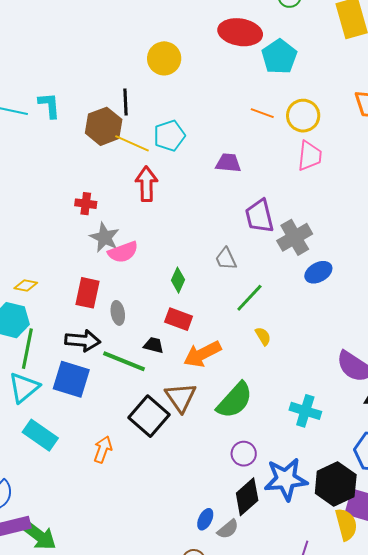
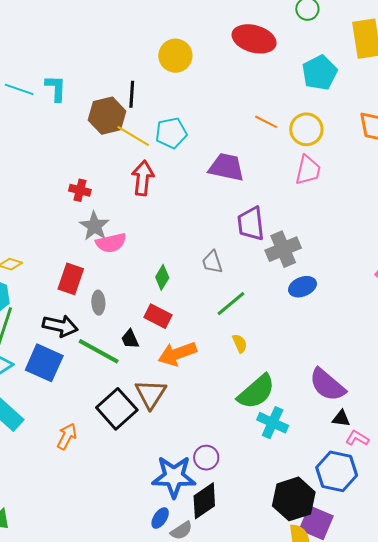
cyan pentagon: (279, 57) -> (320, 73), moved
purple trapezoid: (228, 163) -> (226, 167), size x1.4
black trapezoid: (154, 345) -> (130, 339), turned -135
green semicircle: (235, 400) -> (256, 392), moved
blue star: (286, 479) -> (174, 477), moved

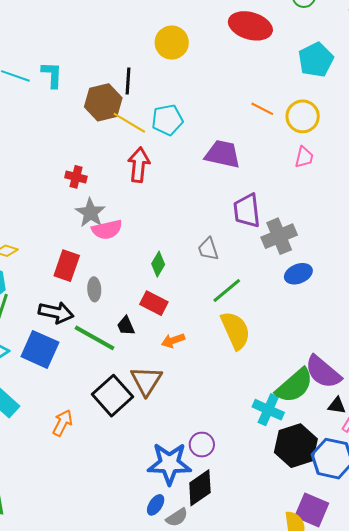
pink trapezoid: (308, 170) -> (304, 157), size x0.7
yellow semicircle: (240, 343) -> (236, 330), size x2.0
orange arrow: (177, 354) -> (173, 341), size x0.6
green semicircle: (256, 392) -> (294, 386), moved
black hexagon: (294, 499) -> (296, 446), moved

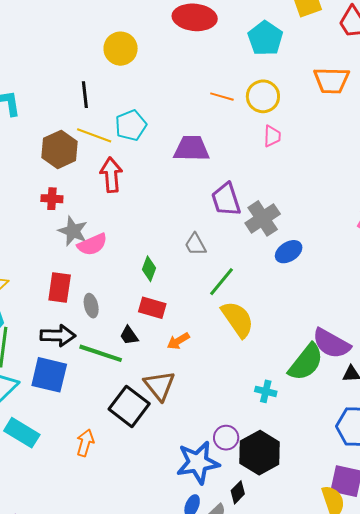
brown hexagon: (103, 102) -> (59, 149), moved
cyan cross: (268, 410) -> (266, 391), moved, size x0.7
black hexagon: (296, 446) -> (260, 453), moved
black diamond: (200, 488) -> (238, 492), moved, size x0.6

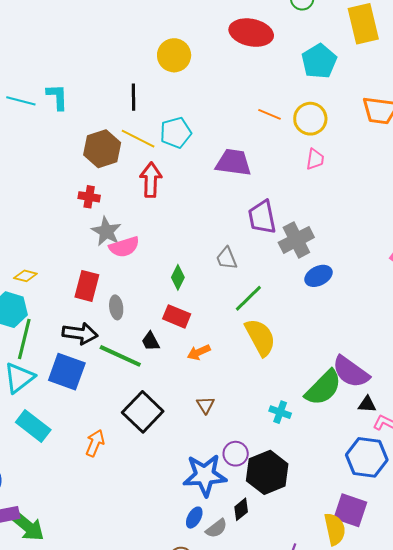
brown triangle: (160, 386) -> (205, 405), moved, size x0.6

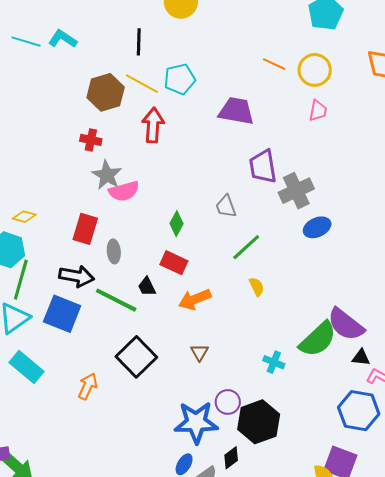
cyan L-shape: (57, 97) -> (63, 39), turned -56
yellow semicircle: (260, 337) -> (257, 287), size x0.5
orange arrow: (199, 352) -> (195, 299), size x1.4

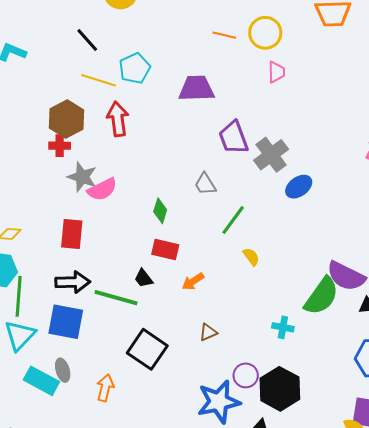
black line: (139, 42) -> (87, 40), turned -32
brown hexagon: (106, 92) -> (67, 119), moved
gray ellipse: (114, 251) -> (63, 370), moved
orange arrow: (195, 299) -> (193, 281), size x0.7
brown triangle: (199, 352) -> (208, 332), turned 48

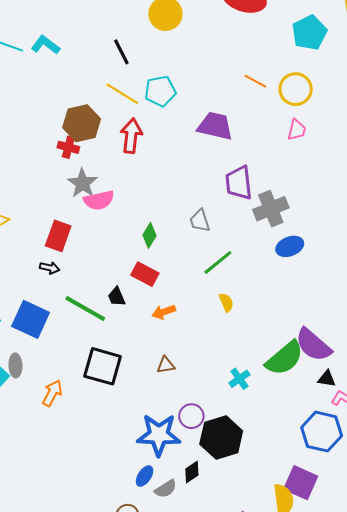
black arrow: (73, 282) -> (50, 268), moved, size x0.6
cyan cross: (283, 327) -> (239, 379), turned 30
black square: (147, 349) -> (103, 366), turned -33

